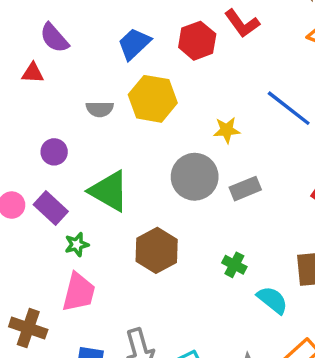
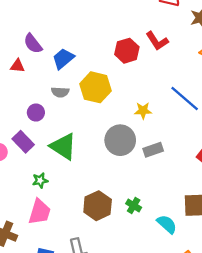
blue trapezoid: (134, 44) -> (63, 59), moved
purple circle: (54, 152) -> (36, 113), moved
purple rectangle: (51, 208) -> (23, 142), moved
brown hexagon: (157, 250) -> (98, 206), moved
green cross: (234, 265) -> (134, 206), moved

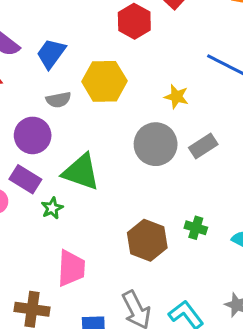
yellow star: (143, 111) -> (176, 97), turned 30
purple circle: (36, 113) -> (33, 135), size x1.5
green star: (40, 180) -> (52, 208), moved

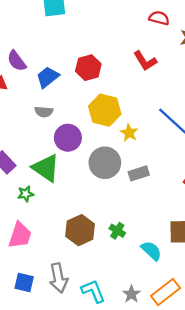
red hexagon: (134, 21) -> (88, 68), moved
yellow hexagon: (104, 81) -> (105, 110), moved
purple circle: (33, 135) -> (68, 138), moved
green star: (52, 208) -> (26, 194), moved

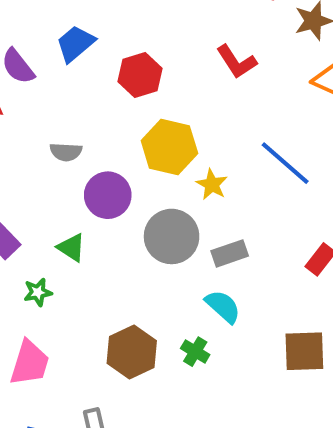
blue trapezoid: (48, 77) -> (75, 44), moved
green triangle: (46, 168) -> (71, 248), size x0.6
cyan semicircle: (151, 251) -> (223, 306), moved

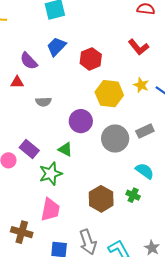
gray semicircle: (66, 152) -> (43, 102), moved
yellow star: (212, 184) -> (141, 85), moved
gray rectangle: (230, 253) -> (145, 131), moved
green star: (38, 292) -> (51, 174), size x1.6

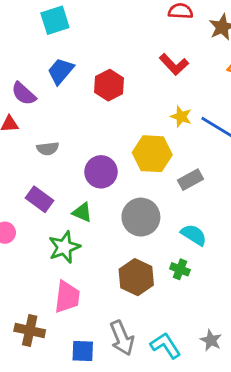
yellow hexagon: (109, 94) -> (152, 154), moved
gray circle: (115, 139) -> (141, 217), moved
purple rectangle: (29, 149) -> (39, 199), moved

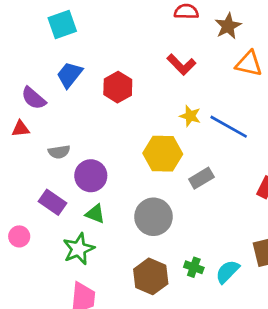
purple circle: (101, 172) -> (91, 176), moved
cyan semicircle: (194, 235) -> (227, 272), moved, turned -76

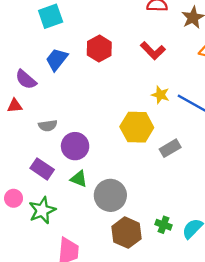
red hexagon: (118, 87) -> (99, 49), moved
gray circle: (153, 217) -> (110, 195), moved
green star: (79, 249) -> (42, 210), moved

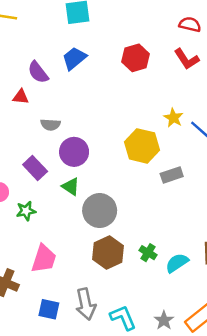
red hexagon: (99, 49) -> (136, 58), moved
red L-shape: (153, 51) -> (187, 59), moved
green star: (42, 210) -> (26, 211), size x0.7

